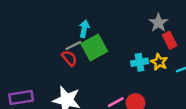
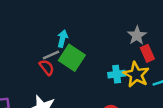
green square: (94, 48) -> (72, 58), turned -30
yellow star: (159, 62) -> (136, 75), size x1.5

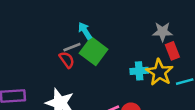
gray star: (137, 35) -> (162, 32), turned 30
cyan arrow: (63, 39) -> (85, 31), turned -49

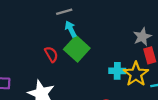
gray star: (162, 32) -> (142, 37), turned -30
gray line: (72, 47) -> (64, 12), moved

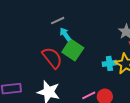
red semicircle: (51, 54) -> (52, 58), size x1.6

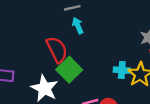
green square: (73, 50) -> (69, 70), moved

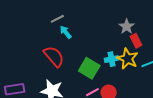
green square: (69, 70) -> (89, 68), moved

